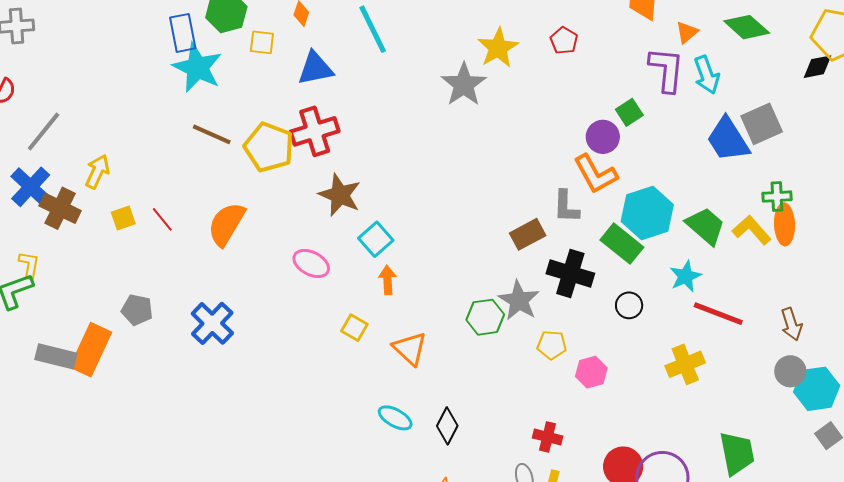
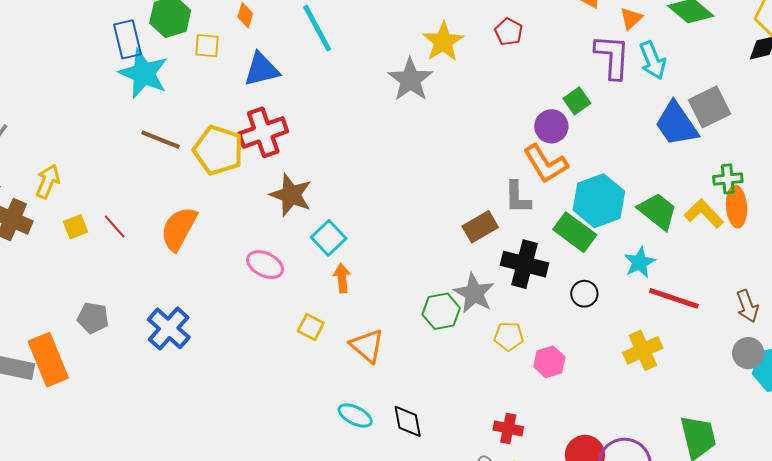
orange rectangle: (91, 350) -> (48, 360), turned -45
black diamond: (447, 426) -> (408, 421), turned -36

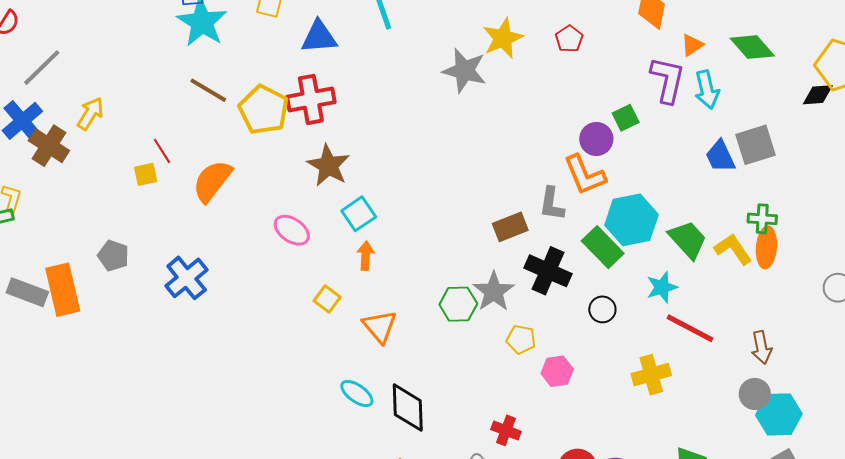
gray star: (410, 80) -> (464, 71), turned -30
blue trapezoid: (676, 124) -> (720, 156), size x0.7
red line: (115, 226) -> (162, 151), moved
yellow square: (75, 227) -> (146, 174), moved
black diamond: (408, 421) -> (408, 408), size x1.4

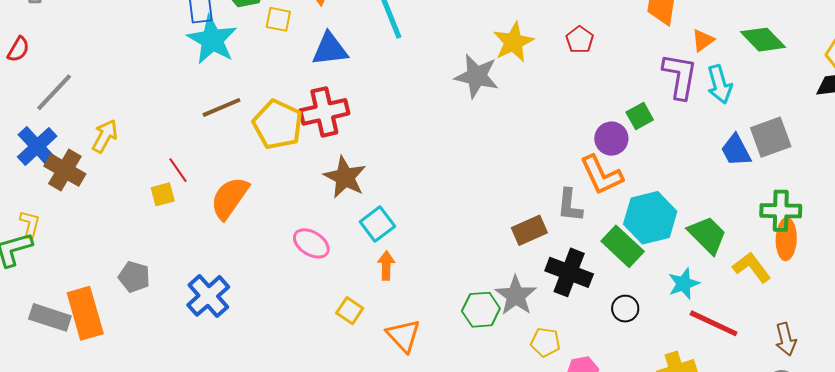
brown line: (208, 90) -> (222, 107), turned -51
green cross: (762, 219) -> (781, 211), size x1.4
yellow L-shape: (733, 249) -> (752, 267), moved

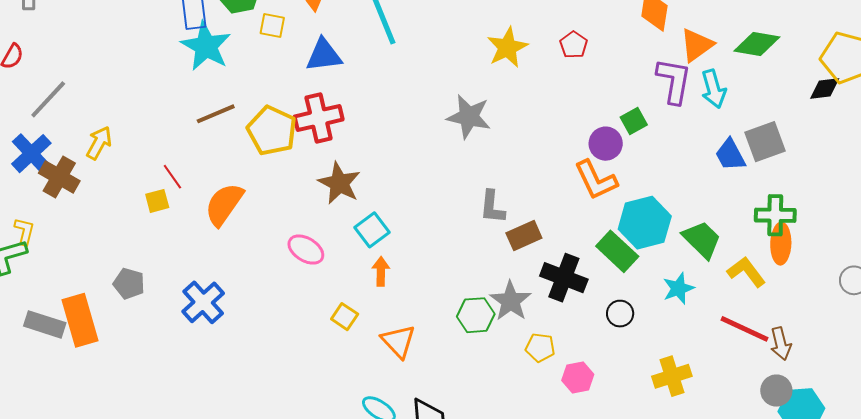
orange triangle: (703, 40) -> (697, 45), size x1.5
green diamond: (763, 40) -> (757, 44), turned -36
gray star: (477, 76) -> (469, 117), moved
gray L-shape: (570, 205) -> (492, 207), moved
red line: (714, 323) -> (744, 329), moved

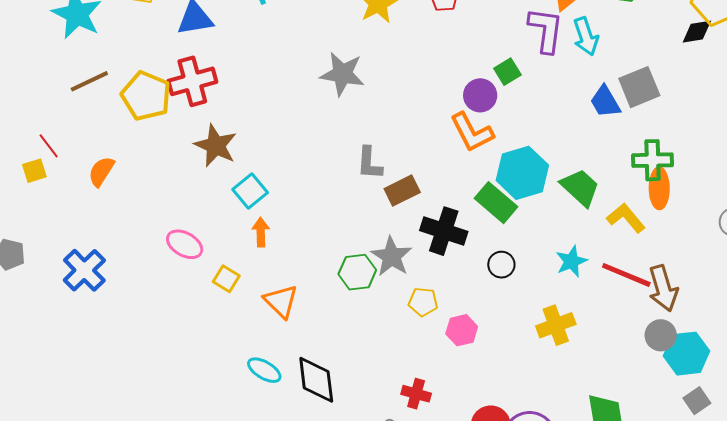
orange semicircle: (224, 204) -> (101, 171), size x0.7
pink ellipse: (306, 250) -> (185, 244), moved
cyan star: (678, 288) -> (571, 261), moved
brown arrow: (781, 344) -> (663, 288), size x1.4

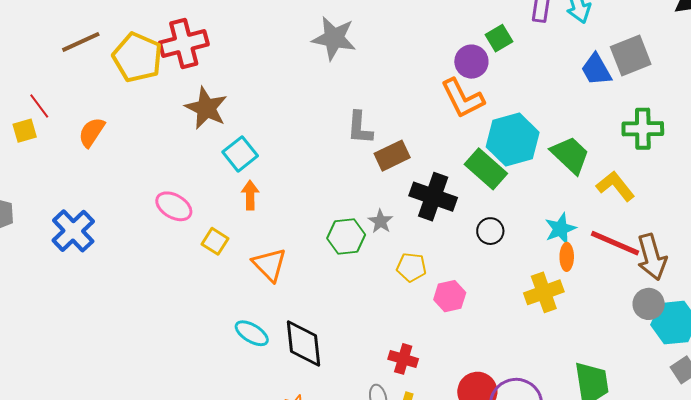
orange ellipse: (659, 188) -> (567, 257), moved, size x0.7
gray star: (391, 256) -> (381, 221), size x0.6

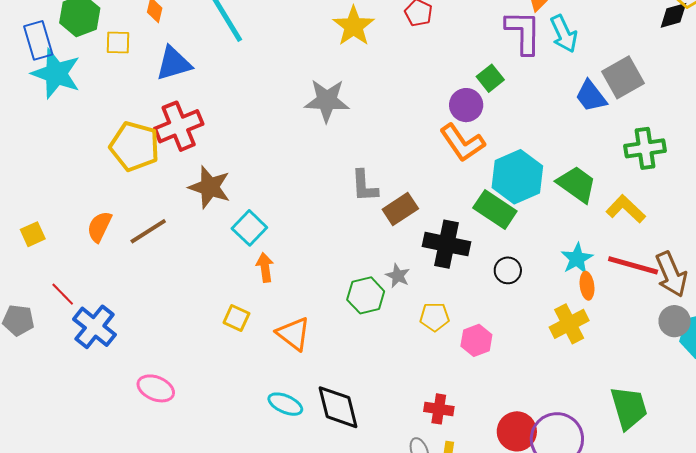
brown line: (81, 42) -> (148, 231), moved
red line: (39, 106) -> (63, 294), moved
pink ellipse: (174, 206) -> (156, 388), moved

